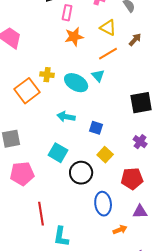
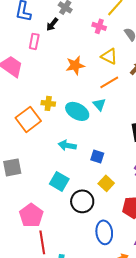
pink rectangle: (67, 13) -> (34, 41), moved
pink pentagon: (22, 174) -> (31, 215), moved, turned -30

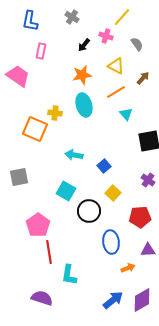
black arrow: (52, 24) -> (84, 45), moved
cyan triangle: (99, 104) -> (126, 114), moved
cyan ellipse: (77, 111) -> (84, 105), moved, turned 45
orange square: (28, 119) -> (35, 129), turned -30
blue square: (97, 156) -> (104, 166), turned 32

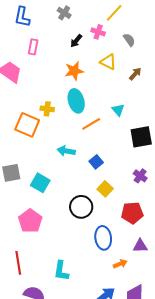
orange line: (116, 92) -> (91, 124), moved
cyan square: (66, 191) -> (40, 183), moved
red line: (49, 252) -> (18, 263), moved

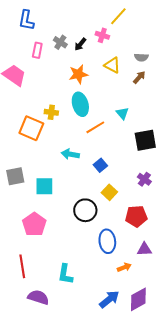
gray cross: (64, 13) -> (60, 42), moved
gray semicircle: (129, 40) -> (141, 57), moved, turned 128
cyan square: (40, 183) -> (44, 186), turned -30

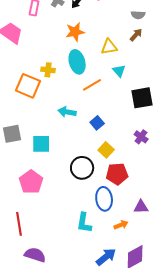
yellow triangle: (112, 65) -> (109, 47), moved, turned -36
red pentagon: (136, 216) -> (117, 174), moved
cyan L-shape: (65, 274) -> (84, 223), moved

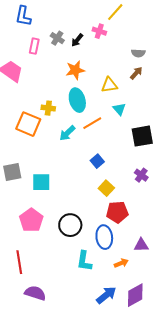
cyan arrow: (67, 112) -> (67, 133), moved, turned -54
black circle: (82, 168) -> (70, 225), moved

